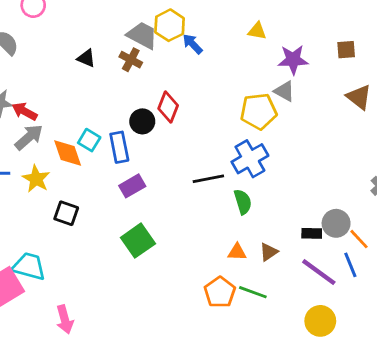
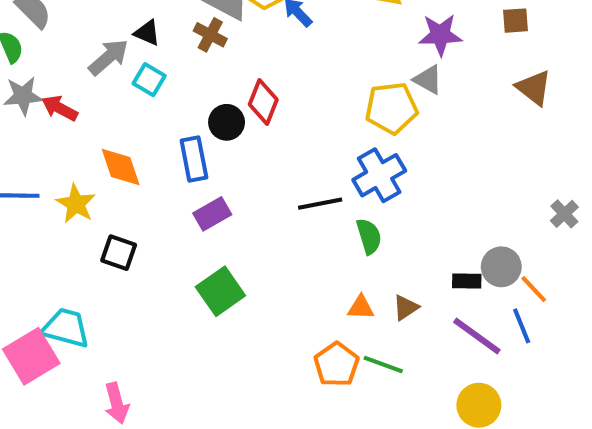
gray arrow: (29, 137) -> (108, 57), moved
cyan square: (89, 140) -> (149, 80), moved

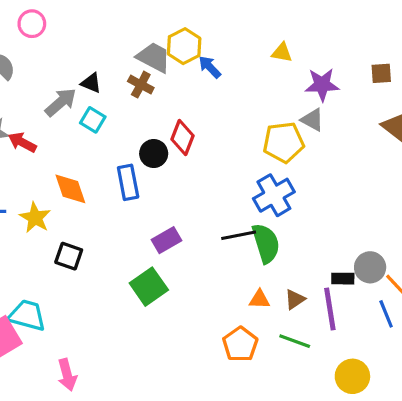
black line: (320, 204) -> (239, 235), moved
purple rectangle: (212, 214) -> (166, 240), moved
green semicircle: (369, 236) -> (266, 243), size x1.4
purple line: (477, 336) -> (330, 309), moved, turned 45
green line: (383, 364) -> (295, 341), moved

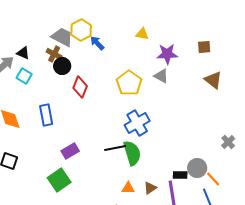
yellow pentagon: (284, 142) -> (129, 83), moved, turned -30
black circle: (154, 154) -> (62, 66), moved

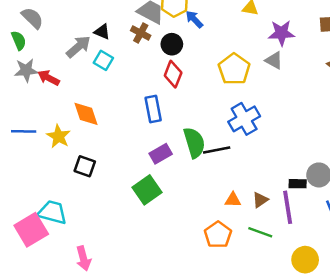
black circle: (62, 66) -> (172, 44), moved
blue rectangle: (46, 115) -> (153, 109), moved
green semicircle: (132, 153) -> (194, 143), moved

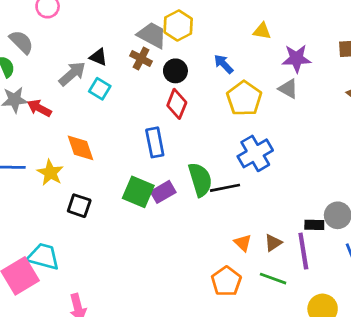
blue arrow: (194, 19) -> (224, 64), moved
green square: (147, 190) -> (138, 192), moved, turned -32
orange triangle: (233, 200) -> (243, 243), turned 42

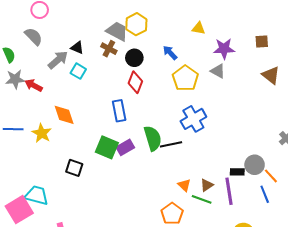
gray semicircle: (21, 42) -> (34, 36), moved
black square: (79, 206) -> (74, 168), moved
green line: (273, 279) -> (202, 199), moved

